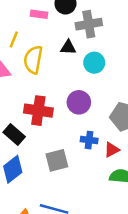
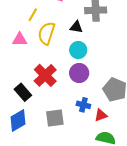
cyan circle: (94, 63) -> (78, 50), moved
red cross: (38, 111) -> (45, 75), turned 30

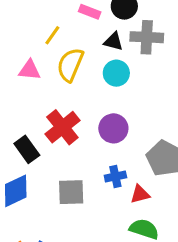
black triangle: (76, 27) -> (113, 41), moved
cyan circle: (78, 50) -> (116, 73), moved
blue cross: (83, 105) -> (115, 176), turned -32

